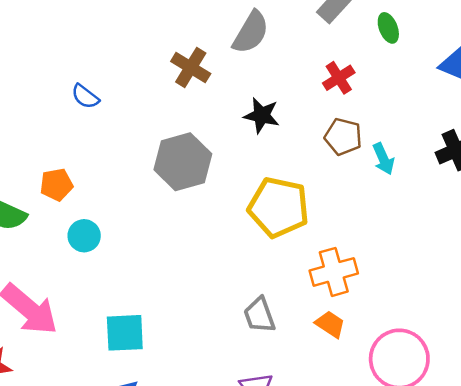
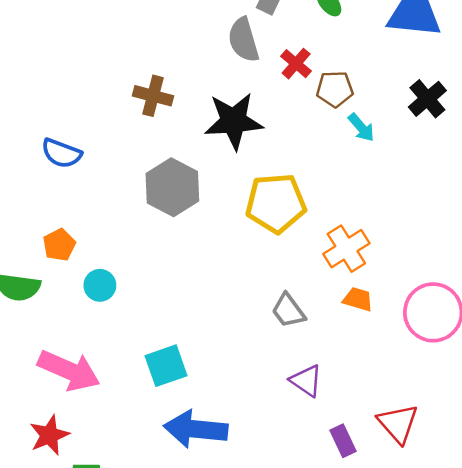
gray semicircle: (251, 32) -> (244, 40), moved, turned 150
blue semicircle: (85, 97) -> (61, 153), size x1.4
black star: (262, 115) -> (234, 121), size x1.6
brown pentagon: (343, 137) -> (335, 89), moved

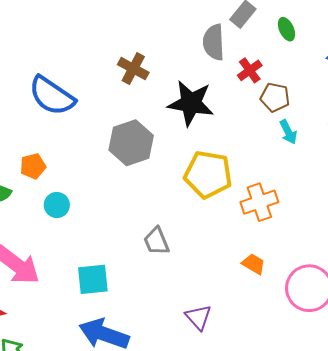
blue semicircle: (61, 153) -> (52, 96), size x1.5
orange cross: (346, 249) -> (259, 202), moved
gray trapezoid: (288, 311) -> (156, 241), moved

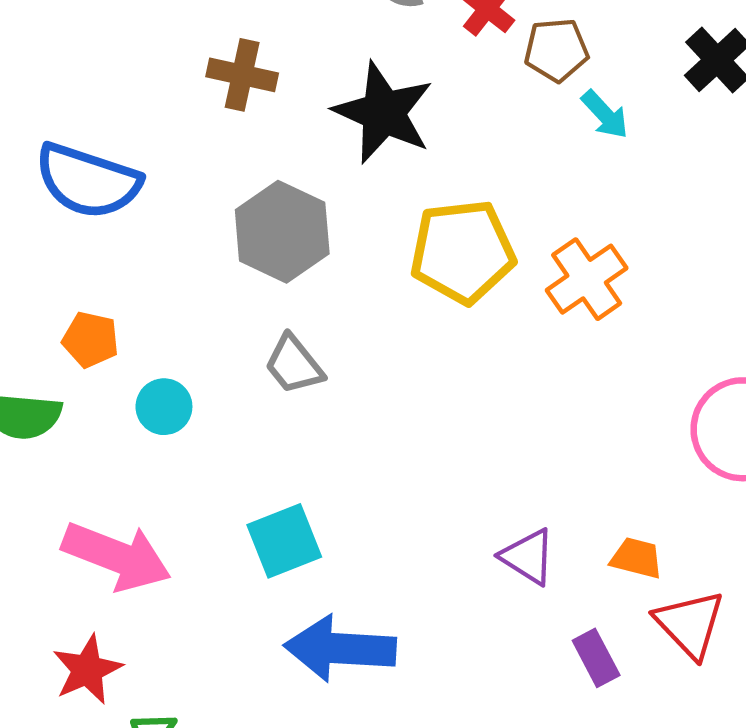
black star: (191, 103) -> (383, 113), turned 30
orange pentagon: (33, 166) -> (91, 340), turned -30
gray trapezoid: (156, 241) -> (294, 365), moved
orange trapezoid: (254, 264) -> (637, 558), moved

